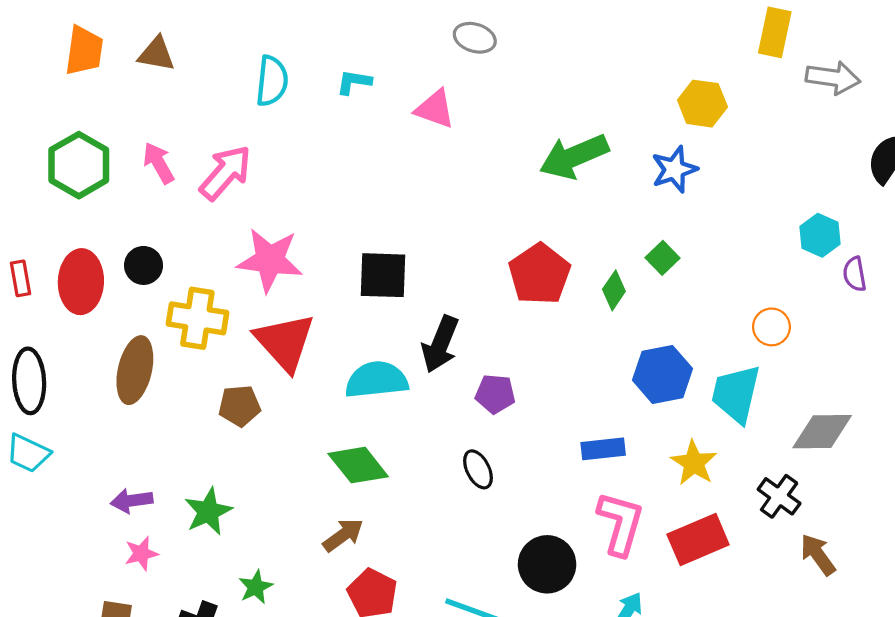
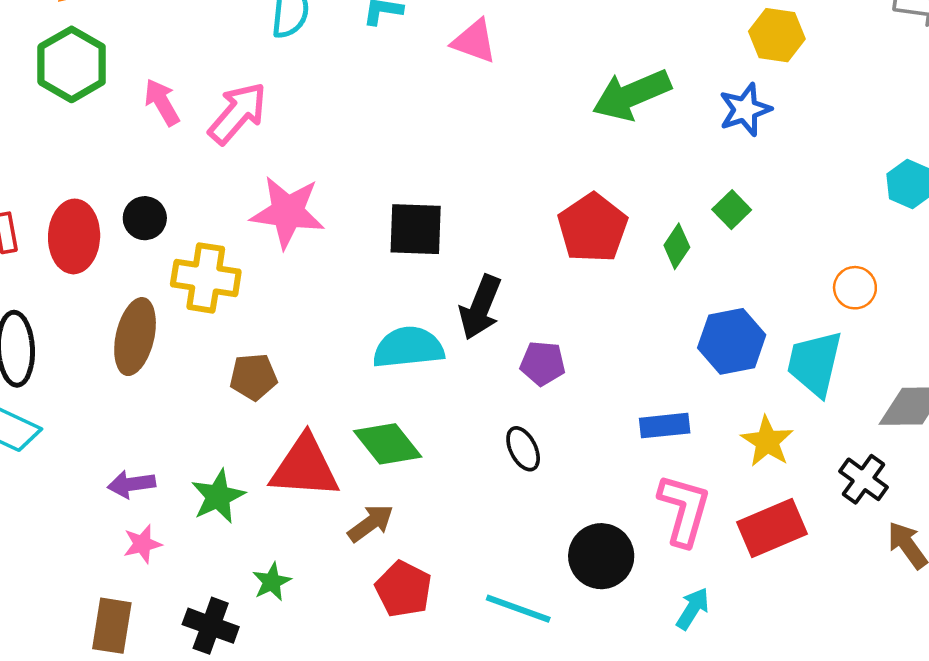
green hexagon: (79, 165) -> (72, 64), moved
red triangle: (285, 342) -> (305, 467), moved, turned -44

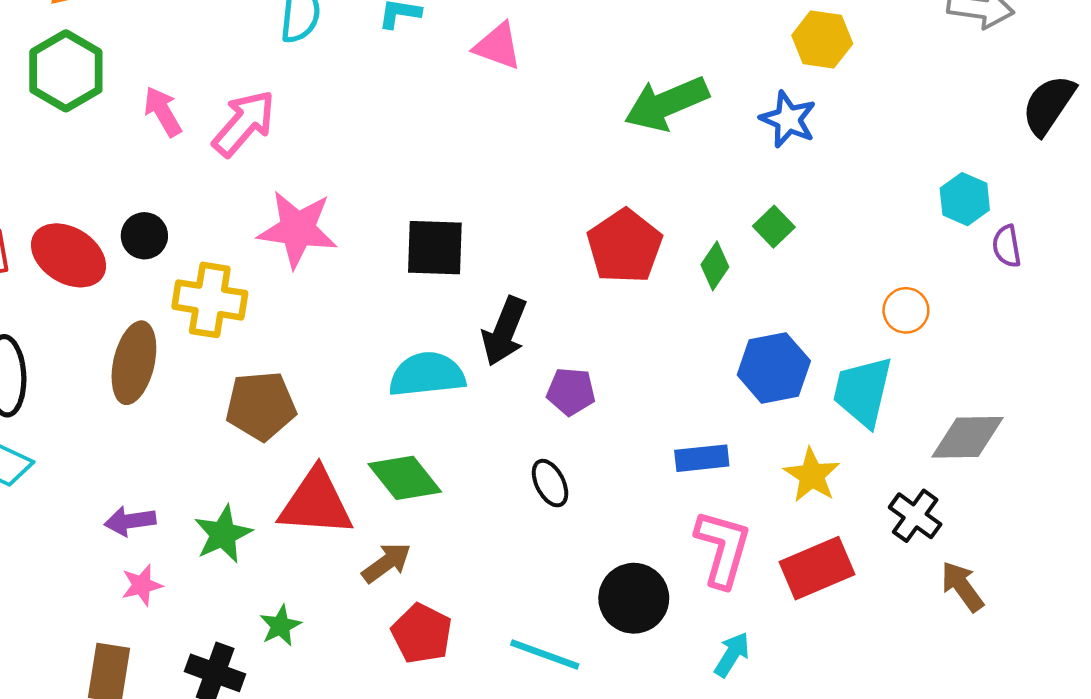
blue star: (745, 110) -> (788, 119), turned -30
red ellipse: (74, 236) -> (68, 255), turned -60
brown pentagon: (253, 377) -> (261, 406), size x1.4

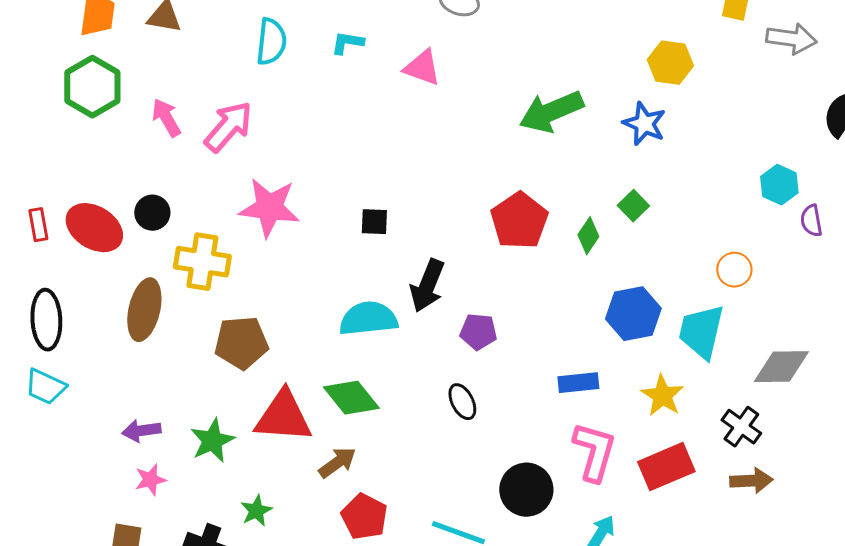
black square: (435, 248) -> (374, 222), size x0.6
brown arrow: (962, 586) -> (751, 481), moved, turned 123

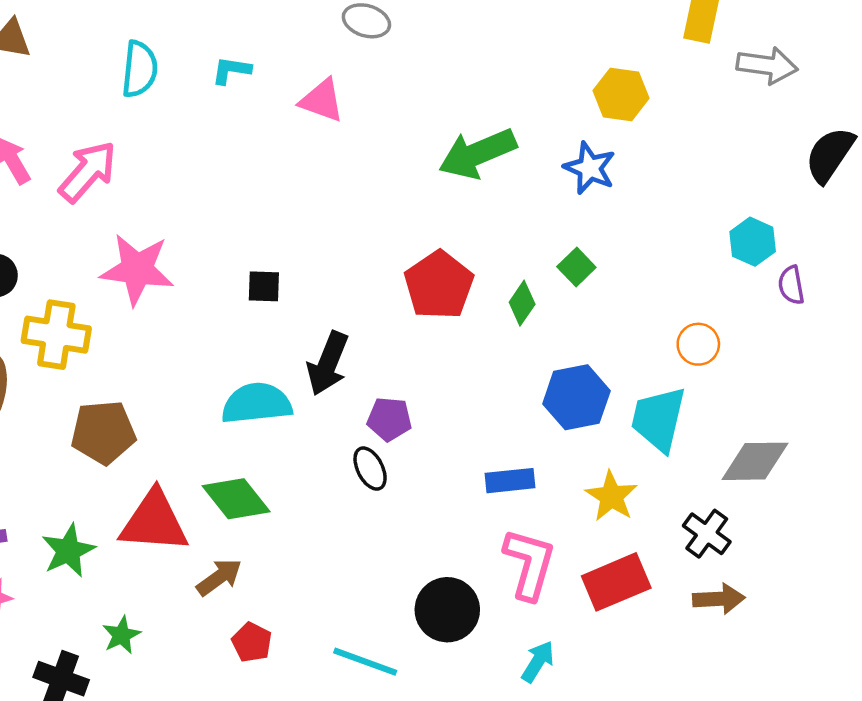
black ellipse: (462, 402) -> (370, 469), moved
red pentagon: (364, 517) -> (252, 642), size x0.7

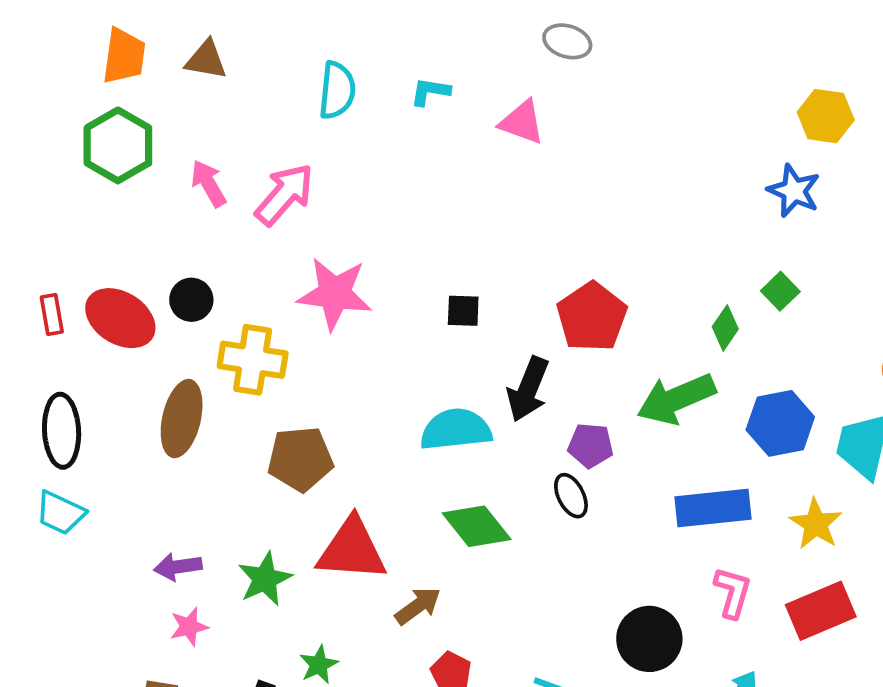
green arrow: (477, 154) -> (676, 399), moved
red pentagon: (439, 285) -> (592, 317), moved
blue rectangle: (510, 481) -> (713, 508), size x1.5
green diamond: (236, 499) -> (477, 526), moved
pink L-shape: (529, 564) -> (733, 592), size x0.7

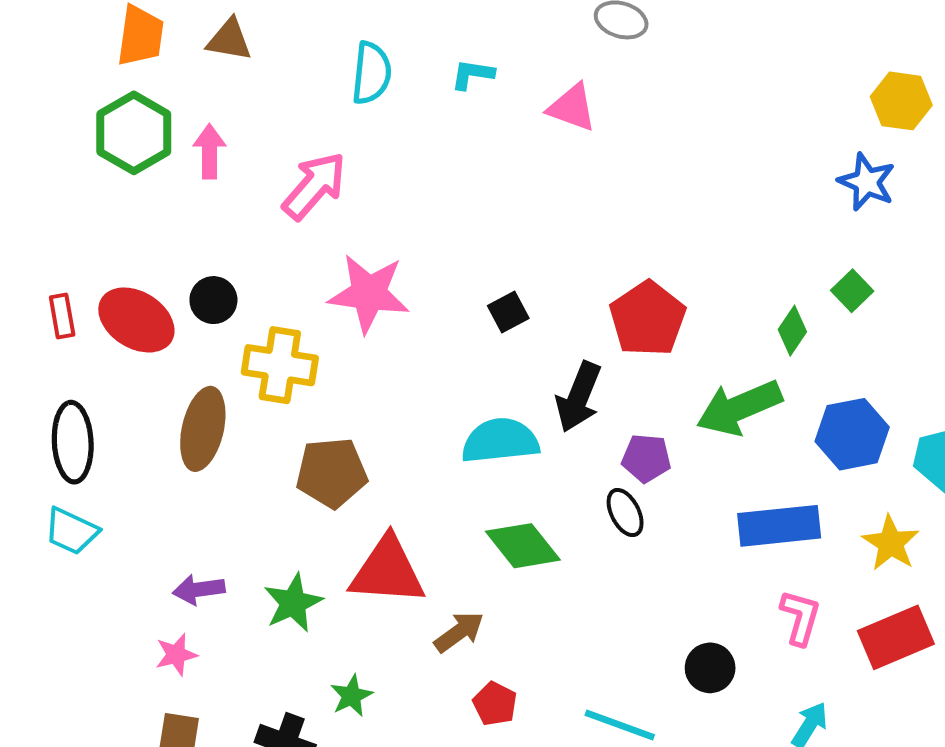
pink arrow: (209, 183) -> (209, 151), moved, turned 30
black square: (463, 311) -> (508, 312), turned -30
pink star: (189, 627) -> (176, 655), moved
black circle: (649, 639) -> (710, 668), size x0.7

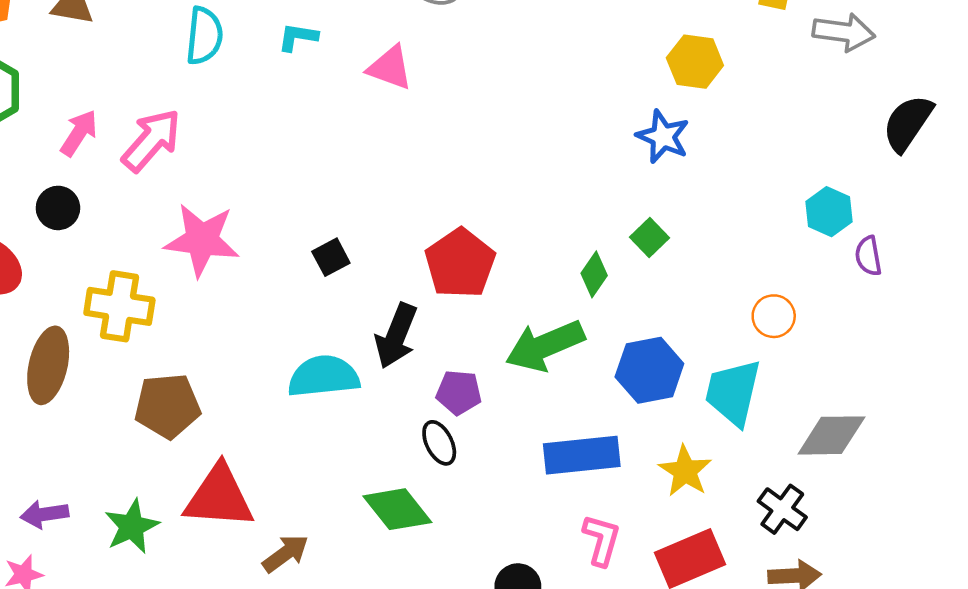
pink arrow: (209, 151) -> (79, 133), moved, turned 33
black circle: (213, 300) -> (58, 208), moved
green diamond: (523, 546) -> (397, 509), moved

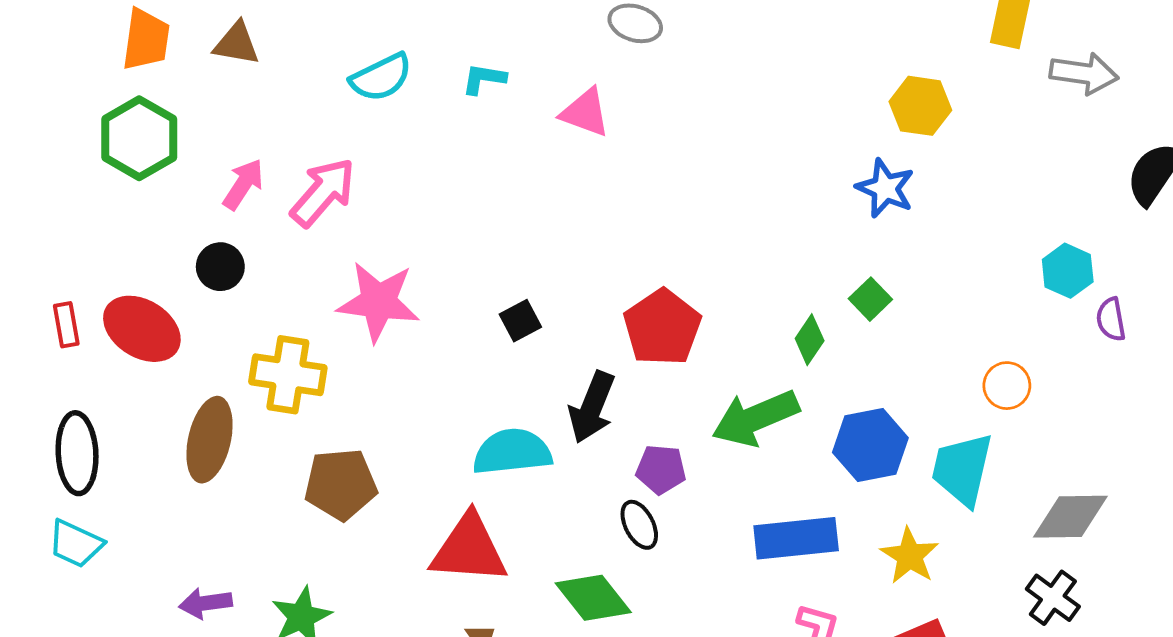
cyan semicircle: (204, 36) -> (381, 77), turned 58
red triangle: (219, 497) -> (469, 549), moved
black cross: (782, 509) -> (1053, 598), moved

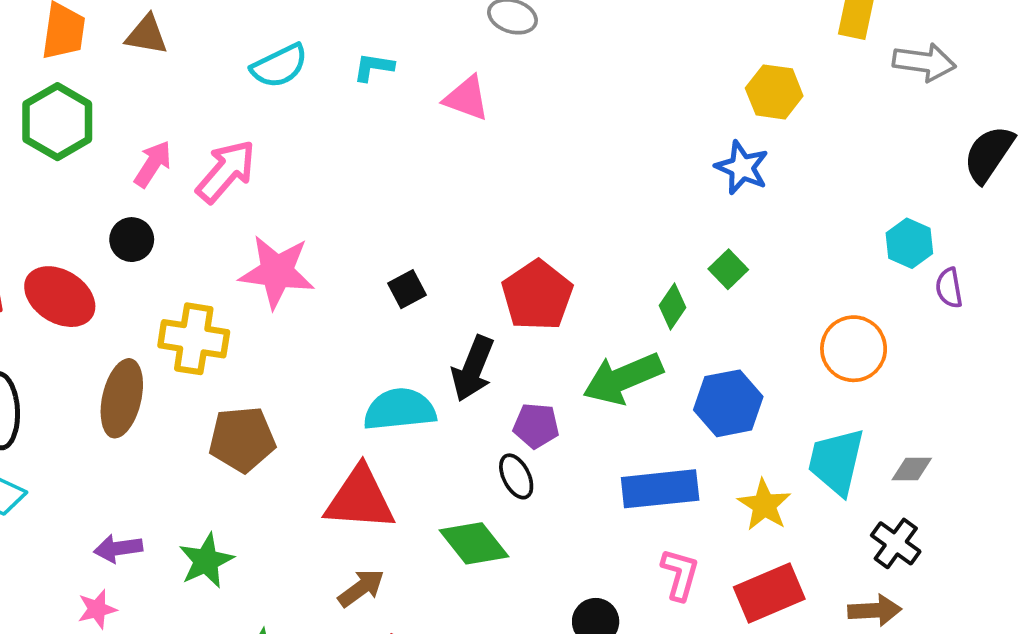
orange circle: (1007, 386) -> (854, 349), size x1.5
cyan trapezoid: (962, 469) -> (836, 462), moved
gray diamond: (1070, 517) -> (912, 469), size x0.6

